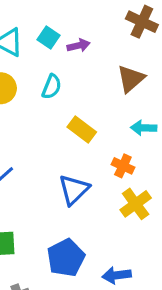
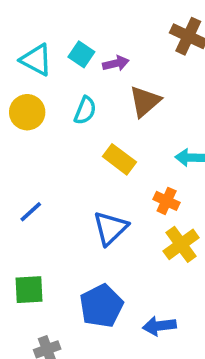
brown triangle: (131, 79) -> (145, 101), moved

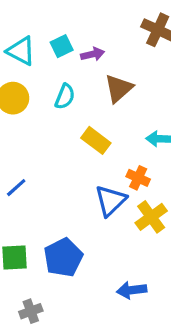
cyan square: (81, 54) -> (62, 46), turned 30
blue triangle: (110, 228) -> (110, 201), moved
blue pentagon: (101, 306) -> (63, 258), moved

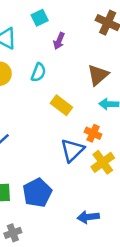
cyan square: (62, 46) -> (40, 18), moved
purple arrow: (93, 54) -> (59, 41), turned 126
brown triangle: (119, 88) -> (98, 75), moved

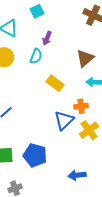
purple arrow: (59, 41) -> (47, 38), moved
orange cross: (93, 133) -> (81, 106), turned -32
blue pentagon: (37, 193) -> (35, 155), turned -30

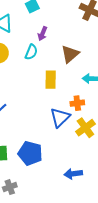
brown triangle: (85, 58) -> (70, 54), moved
yellow rectangle: (55, 83) -> (51, 80), turned 54

